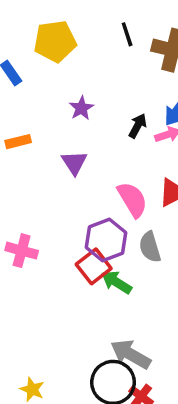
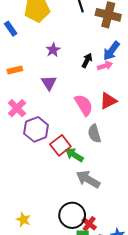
purple hexagon: (106, 240) -> (36, 129), moved
pink cross: (22, 251) -> (17, 108), moved, turned 30
gray arrow: (131, 354) -> (88, 179), moved

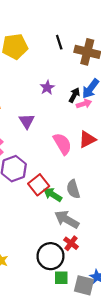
purple star: (53, 50) -> (47, 88), moved
black arrow: (87, 60) -> (74, 95), moved
gray semicircle: (94, 134) -> (73, 189), moved
red cross: (89, 224) -> (71, 243), moved

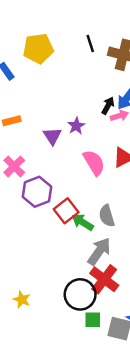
purple star: (47, 88) -> (76, 126), moved
gray arrow: (67, 219) -> (99, 251), turned 95
red cross: (71, 243) -> (104, 279), size x1.6

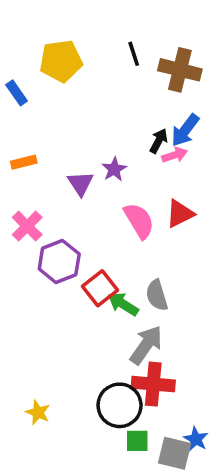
red cross: (104, 279) -> (153, 384), turned -32

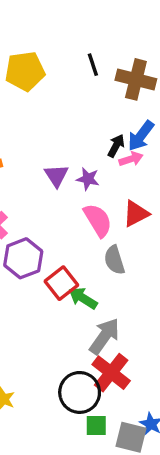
purple star: (114, 169) -> (88, 179), moved, turned -30
purple triangle: (80, 183) -> (56, 176), moved
gray semicircle: (157, 295) -> (114, 260), moved
red cross: (153, 384) -> (111, 373), turned 33

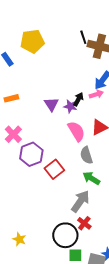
black line: (93, 65) -> (83, 37), moved
black arrow: (116, 146) -> (78, 99), moved
green arrow: (83, 298) -> (91, 178), moved
red cross: (111, 373) -> (84, 223), size x0.6

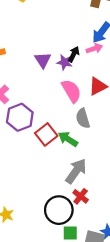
green arrow: (91, 178) -> (68, 139), moved

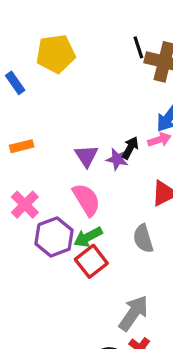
pink semicircle: (71, 91) -> (86, 200), moved
green arrow: (68, 139) -> (88, 237), moved, turned -60

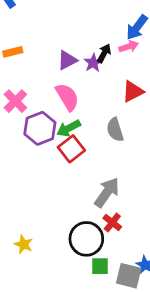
purple triangle: (86, 156) -> (67, 60), turned 35
purple star: (117, 159) -> (93, 63), turned 30

